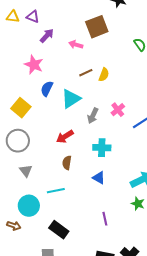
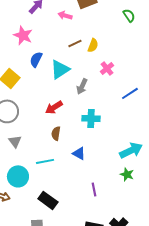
pink cross: (118, 110) -> (107, 68), moved
blue triangle: (99, 178) -> (79, 153), moved

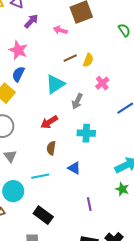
blue semicircle: (36, 59) -> (18, 74), moved

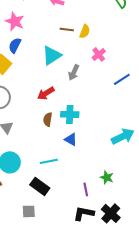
brown line: (70, 58) -> (67, 29), turned 32
cyan cross: (86, 133) -> (70, 114), moved
cyan line: (40, 176) -> (49, 161), moved
green star: (122, 189) -> (107, 177), moved
purple line: (89, 204) -> (86, 189), moved

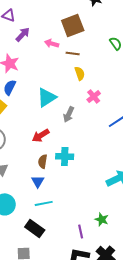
brown line: (67, 29) -> (73, 53), moved
yellow semicircle: (85, 31) -> (80, 73), turned -40
blue triangle: (71, 139) -> (38, 181), moved, turned 32

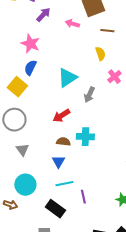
brown line: (73, 53) -> (107, 31), moved
brown semicircle: (43, 161) -> (63, 142), turned 88
purple line: (81, 231) -> (83, 197), moved

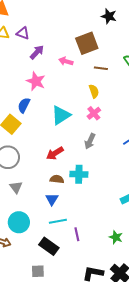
pink star: (30, 44) -> (36, 81), moved
pink cross: (114, 77) -> (94, 113), moved
gray arrow: (89, 95) -> (90, 141), moved

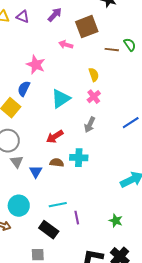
purple arrow: (37, 52) -> (55, 15), moved
brown line: (101, 68) -> (112, 50), moved
gray triangle: (16, 187) -> (17, 162), moved
blue triangle: (52, 199) -> (36, 172), moved

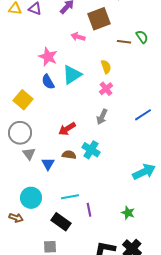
blue semicircle: (24, 89) -> (48, 82), moved, turned -56
cyan triangle: (61, 99) -> (72, 75), moved
cyan cross: (79, 158) -> (91, 150), turned 30

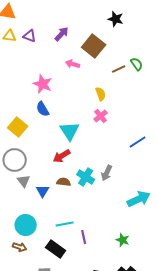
brown square: (99, 19) -> (94, 46), turned -30
brown line: (124, 42) -> (119, 69), turned -32
cyan triangle: (72, 75) -> (70, 131), moved, turned -30
gray arrow: (102, 117) -> (107, 173), moved
brown arrow: (16, 218) -> (20, 247), moved

